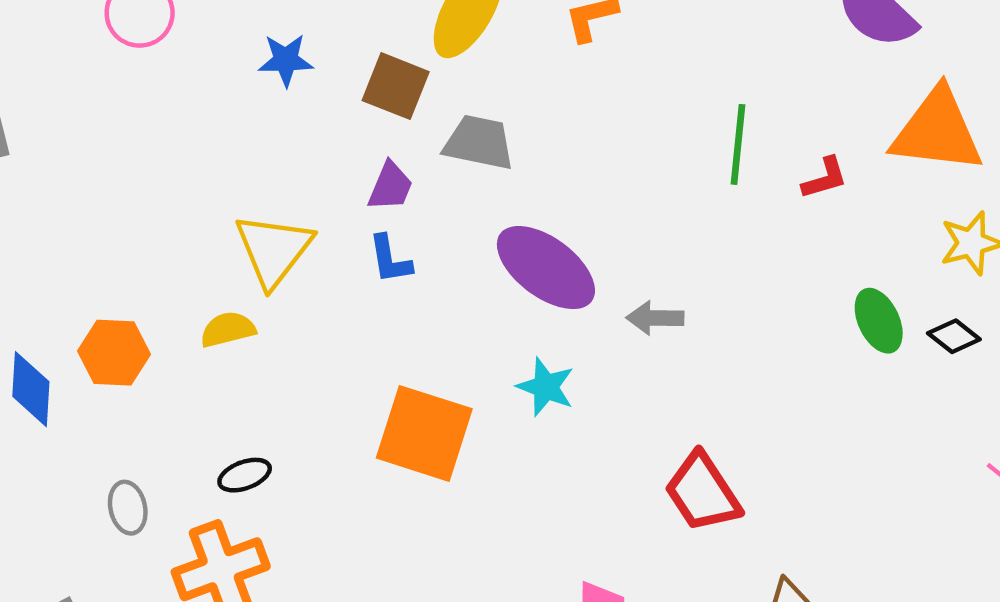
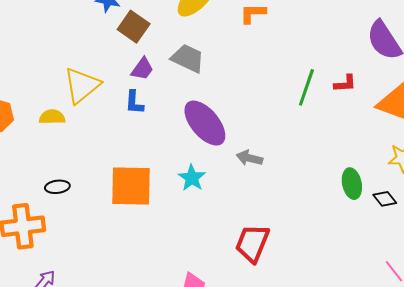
brown square: (396, 86) -> (134, 27), moved
red L-shape: (825, 178) -> (345, 84), moved
orange square: (424, 433) -> (131, 186), turned -30
black ellipse: (245, 475) -> (57, 187), moved
red trapezoid: (703, 492) -> (252, 243), turned 42

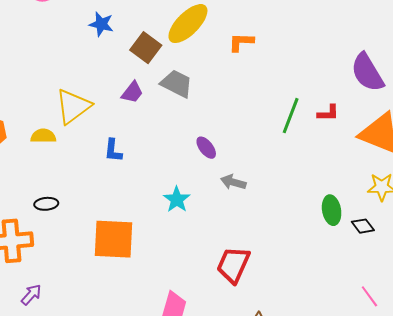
brown square: (134, 27) -> (146, 48), moved
blue L-shape: (134, 102) -> (113, 150), moved
purple ellipse: (205, 123) -> (206, 148), moved, size x0.5
orange square: (131, 186) -> (113, 239), moved

